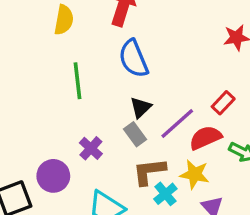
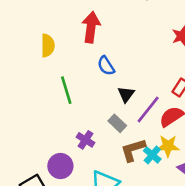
blue semicircle: (133, 59) -> (106, 66), size x0.7
black triangle: (141, 107) -> (126, 94), moved
cyan cross: (165, 194) -> (152, 155), moved

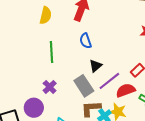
gray rectangle: (117, 123) -> (84, 86), size x1.5
purple cross: (85, 140) -> (50, 87), moved

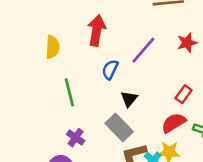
blue semicircle: (86, 41) -> (110, 70), turned 56
purple line: (109, 81) -> (143, 50), moved

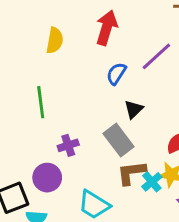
green line: (69, 92) -> (41, 102), moved
purple cross: (76, 138) -> (68, 145), turned 30

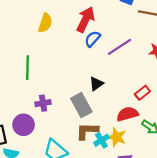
blue semicircle: (116, 74) -> (93, 39), moved

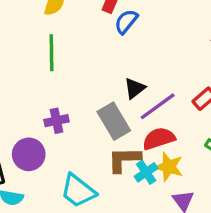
purple line: (120, 47) -> (158, 106), moved
green line: (28, 68) -> (51, 53), moved
red semicircle: (127, 114) -> (159, 139), moved

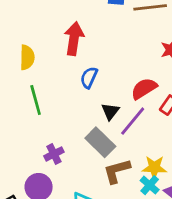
blue semicircle: (126, 22) -> (89, 77), moved
red semicircle: (159, 139) -> (144, 89), moved
cyan cross: (146, 172) -> (150, 185), moved

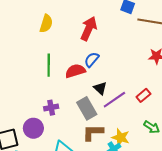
yellow semicircle: (27, 57) -> (46, 24), moved
red semicircle: (144, 89) -> (75, 71), moved
black triangle: (110, 111) -> (100, 88), turned -40

